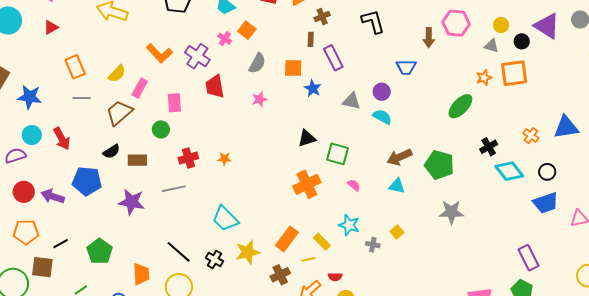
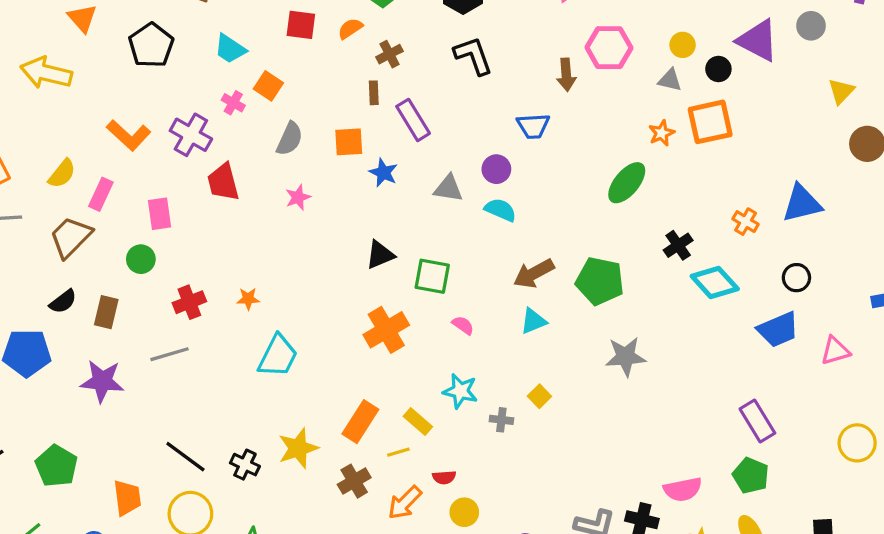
brown rectangle: (137, 160) -> (106, 312), turned -72
black circle: (547, 172) -> (796, 278), moved
cyan triangle: (397, 186) -> (533, 321), turned -30
cyan trapezoid: (225, 219) -> (278, 356), moved, turned -104

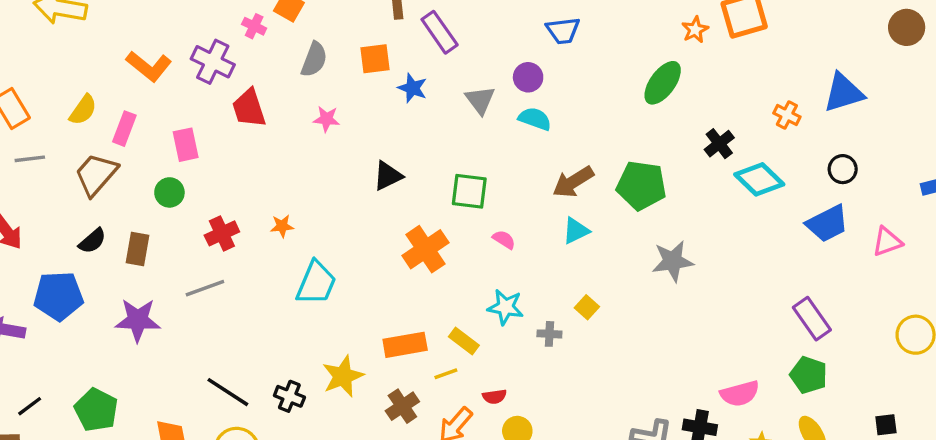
gray triangle: (448, 188) -> (480, 100), turned 48
pink star: (298, 197) -> (326, 119), turned 30
black triangle: (380, 255) -> (388, 176), moved
orange rectangle: (360, 422) -> (405, 345), turned 51

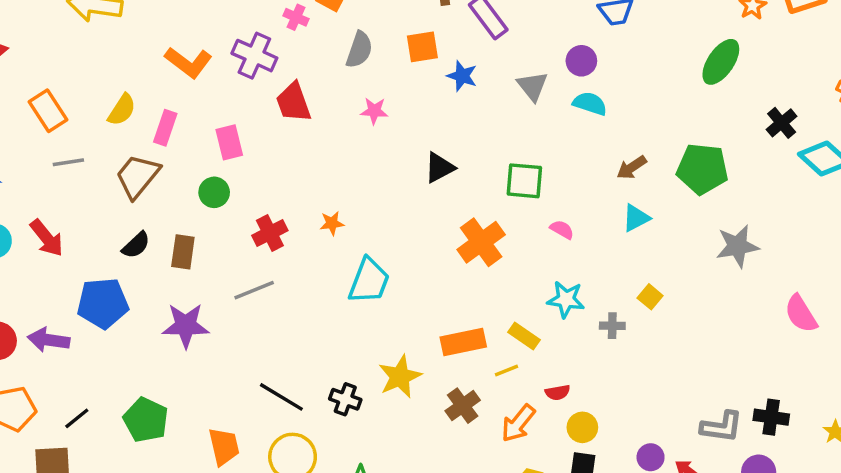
brown arrow: (573, 182) -> (632, 168), size x0.7
pink semicircle: (740, 394) -> (801, 314), moved, turned 75

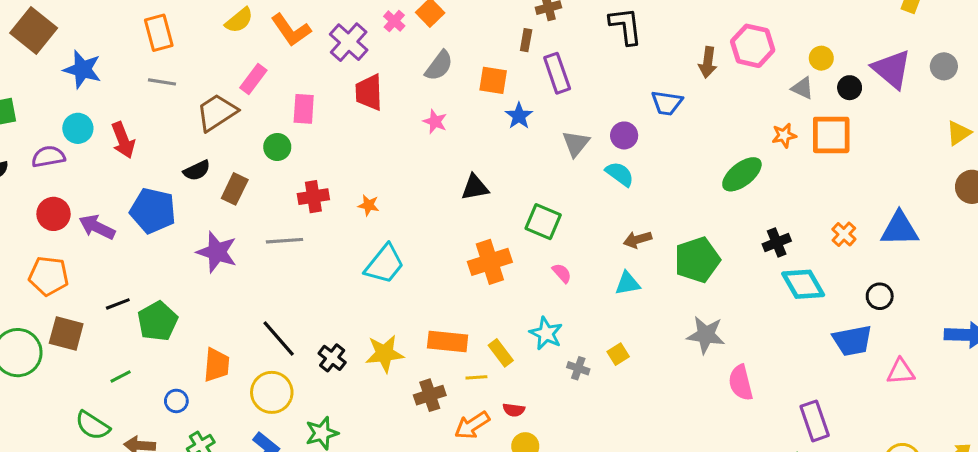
yellow semicircle: (122, 110) -> (239, 20), moved
green pentagon: (702, 169) -> (697, 260), turned 30
pink semicircle: (801, 314) -> (741, 383), moved
black line: (77, 418) -> (118, 304), moved

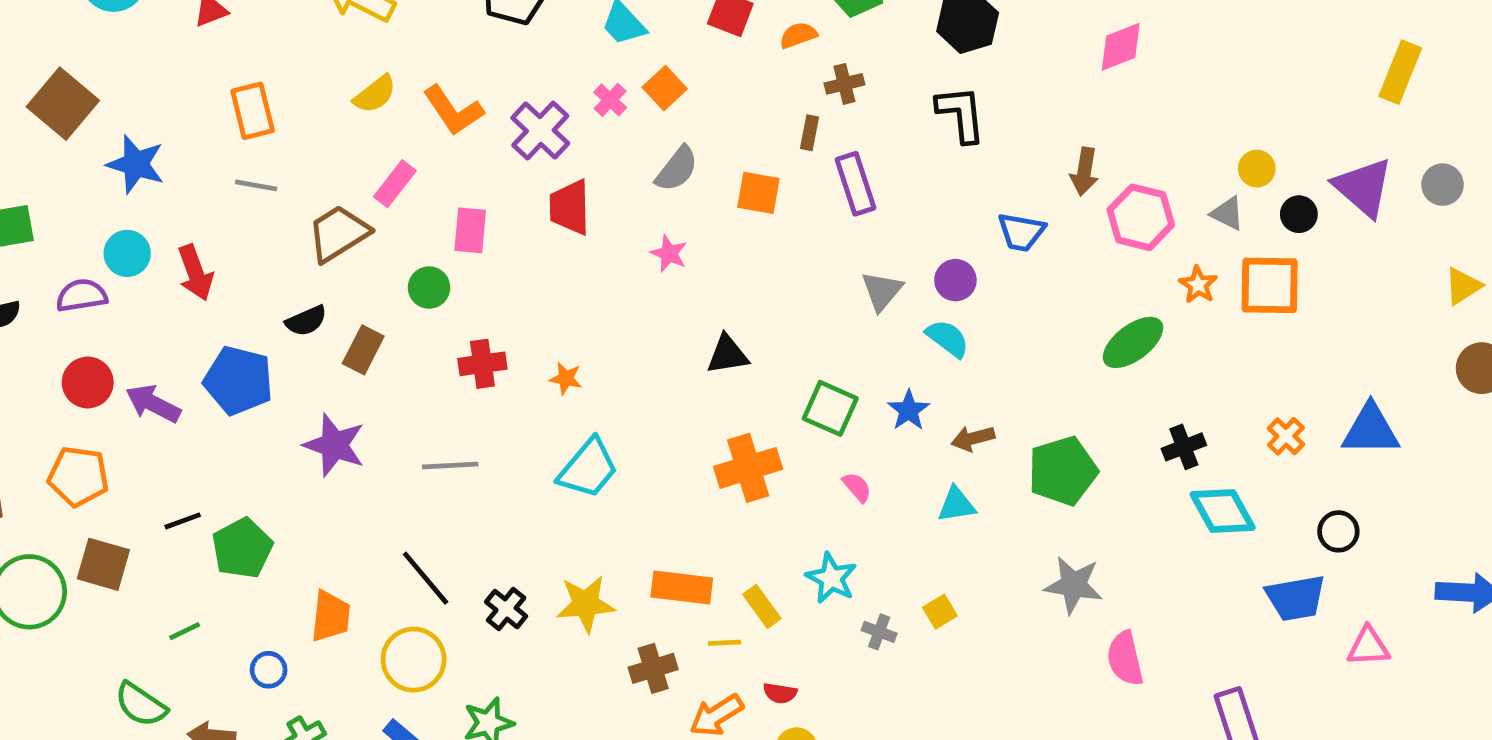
pink hexagon: (753, 46) -> (1141, 217), moved
blue star: (519, 116) -> (909, 410), moved
orange star: (784, 135) -> (1198, 285), turned -30
gray line: (285, 241) -> (450, 466), moved

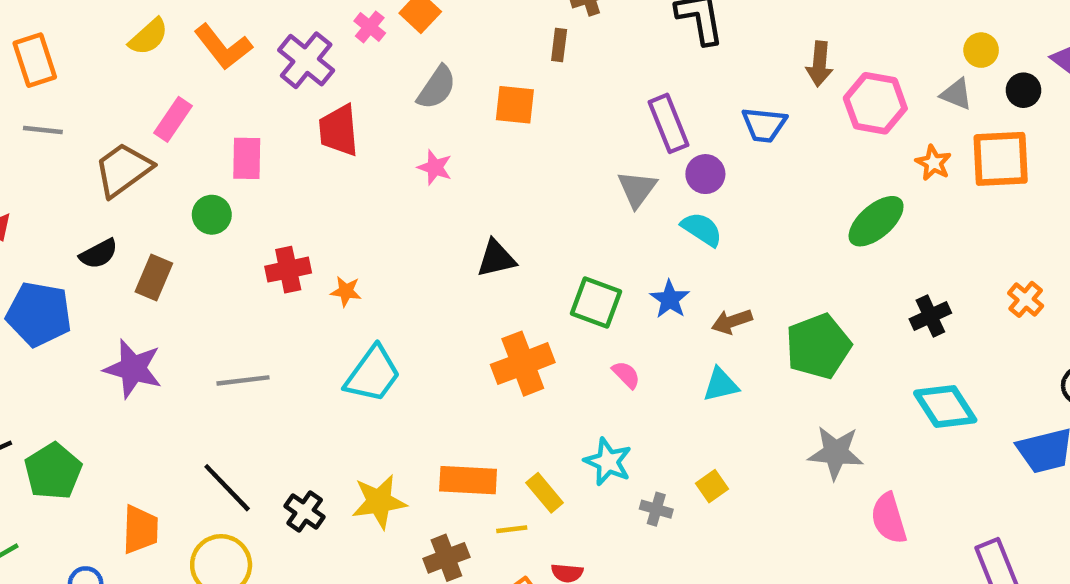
purple rectangle: (856, 184) -> (669, 123), moved
red cross: (482, 364) -> (288, 270), moved
cyan diamond: (1223, 511) -> (945, 407), moved

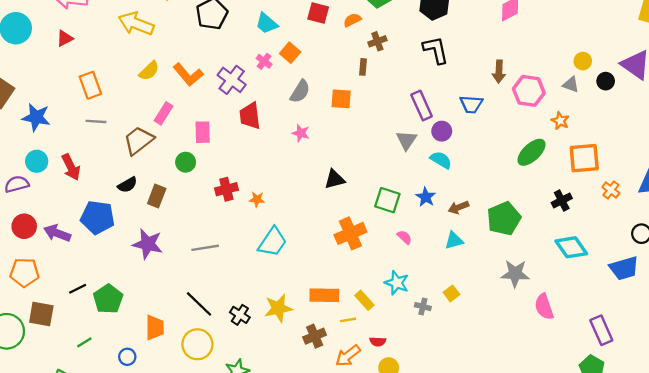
orange square: (1001, 159) -> (584, 158), moved

